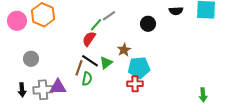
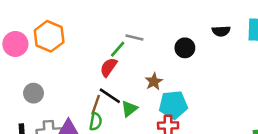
gray line: (109, 16) -> (134, 38), turned 48
green triangle: (106, 63) -> (129, 109), moved
green semicircle: (87, 79) -> (96, 122), moved

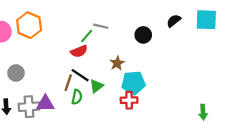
black semicircle: (221, 31) -> (174, 21), turned 144
red semicircle: (109, 67) -> (79, 51), turned -147
green semicircle: (96, 122) -> (77, 97), moved

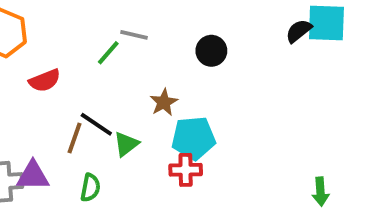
black semicircle: (174, 21) -> (299, 31), moved
red semicircle: (79, 51) -> (45, 81), moved
green semicircle: (77, 97) -> (90, 188), moved

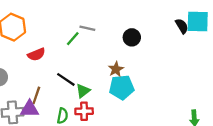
black semicircle: (299, 31) -> (182, 26), turned 98
brown star: (164, 102) -> (116, 69), moved
brown line: (74, 138) -> (36, 95), moved
red cross: (186, 170) -> (84, 111), moved

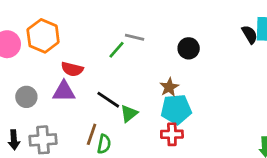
red semicircle: (36, 54) -> (72, 69), turned 36
brown line: (36, 95) -> (92, 134), moved
purple triangle: (30, 109) -> (64, 91), moved
red cross: (84, 111) -> (172, 134), moved

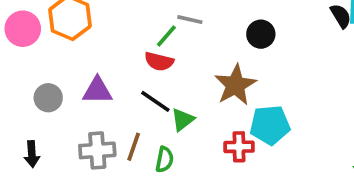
red semicircle: (72, 69) -> (159, 61), moved
brown star: (169, 87) -> (235, 85), size x1.6
cyan pentagon: (176, 109) -> (270, 125), moved
gray cross: (43, 140) -> (97, 150), moved
green semicircle: (104, 144) -> (164, 160), moved

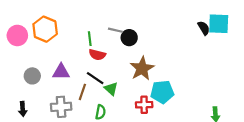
black circle: (261, 34) -> (129, 38), moved
green line: (166, 36) -> (90, 39), moved, turned -48
green triangle: (183, 120) -> (111, 89), turned -40
brown line: (134, 147) -> (82, 92), moved

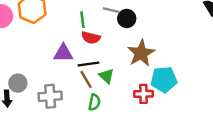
purple triangle: (61, 72) -> (63, 53), moved
gray circle: (32, 76) -> (18, 83), moved
black line: (95, 78) -> (88, 64), turned -42
brown line: (82, 92) -> (86, 80), moved, turned -49

